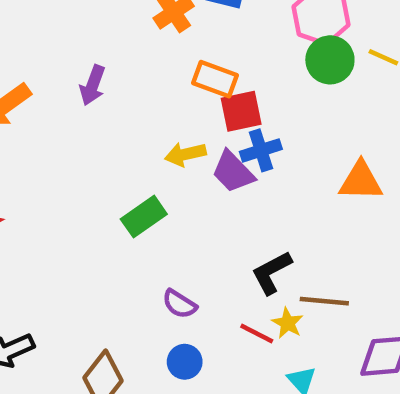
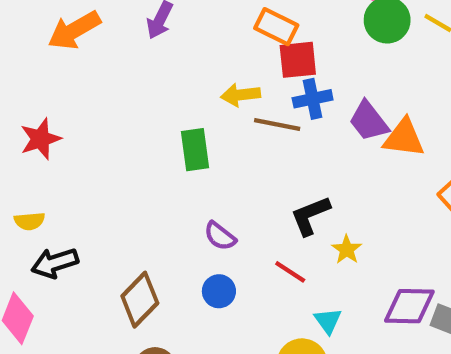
purple trapezoid: (233, 172) -> (369, 121), moved
green rectangle: (144, 217) -> (195, 150), turned -69
brown line: (324, 301) -> (277, 124), moved
yellow star: (288, 323) -> (347, 250), moved

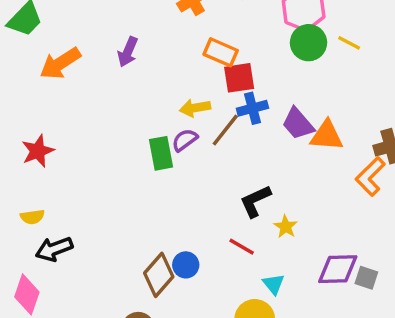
brown line: (277, 124) -> (225, 130), turned -60
purple semicircle: (220, 236) -> (185, 140), moved, turned 108
brown diamond: (140, 300) -> (159, 275), moved

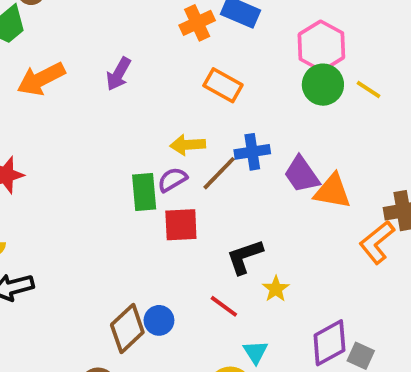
red square: (239, 78) -> (181, 225), moved
purple diamond: (338, 269) -> (329, 343), turned -33

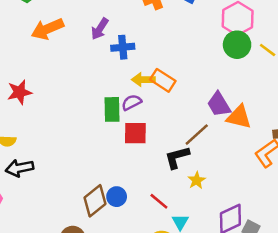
orange rectangle: (223, 85) -> (163, 80), moved
blue cross: (252, 152) -> (123, 47), moved
brown line: (219, 173) -> (197, 135), moved
red line: (224, 306) -> (159, 201), moved

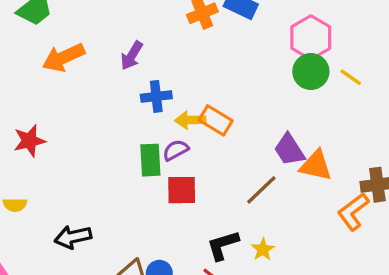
blue cross: (123, 47) -> (156, 96), moved
black L-shape: (177, 157) -> (223, 245), moved
black arrow: (19, 168) -> (73, 237), moved

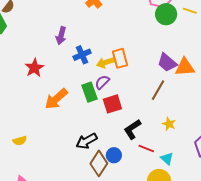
orange arrow: (64, 57) -> (56, 99), moved
orange rectangle: (216, 120) -> (120, 58), turned 60
red star: (29, 141) -> (34, 68), moved
black arrow: (73, 237) -> (87, 141), moved
black L-shape: (223, 245) -> (132, 129), moved

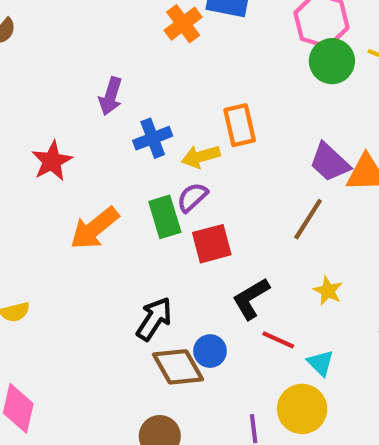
orange rectangle: (120, 58) -> (240, 125), moved
black arrow: (87, 141) -> (154, 319), turned 150
brown diamond: (99, 163) -> (178, 367), turned -65

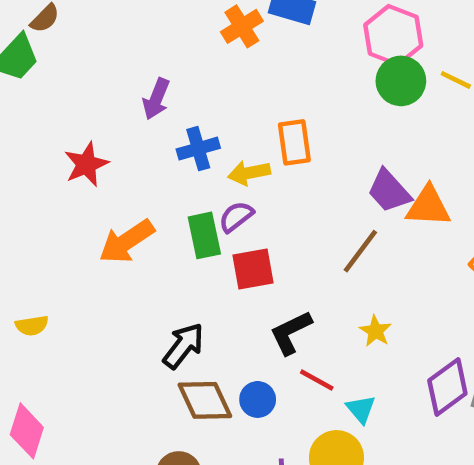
blue circle: (210, 351) -> (258, 399), moved

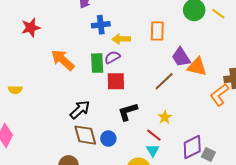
orange rectangle: (294, 142) -> (157, 31), moved
red star: (86, 164) -> (31, 28), moved
orange arrow: (127, 241) -> (63, 60), turned 65
red line: (317, 380) -> (154, 135), moved

